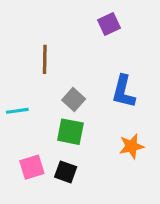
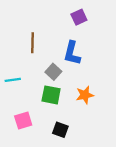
blue L-shape: (123, 92) -> (72, 53), moved
orange star: (132, 146) -> (85, 95), moved
black square: (66, 172) -> (60, 130), moved

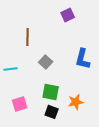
blue L-shape: (72, 53) -> (83, 59), moved
green square: (51, 95) -> (51, 92), moved
orange star: (85, 95) -> (76, 102), moved

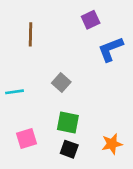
brown line: (28, 37) -> (31, 34), moved
blue L-shape: (83, 59) -> (111, 49), moved, turned 55
orange star: (76, 102) -> (112, 144), moved

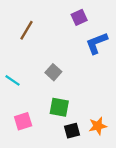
brown line: (31, 34) -> (27, 30), turned 30
cyan line: (15, 92) -> (13, 80), turned 42
black square: (69, 149) -> (72, 131), moved, turned -35

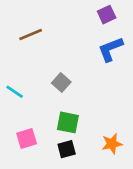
purple square: (79, 17) -> (107, 15), moved
brown line: (27, 30) -> (31, 35), turned 36
black square: (72, 131) -> (67, 149), moved

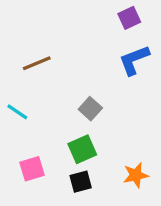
brown line: (31, 35) -> (37, 63), moved
gray square: (61, 82) -> (90, 109), moved
green square: (68, 122) -> (82, 149), turned -35

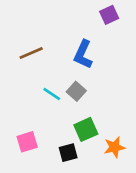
blue L-shape: (134, 60) -> (83, 54), moved, turned -44
cyan line: (17, 112) -> (52, 94), moved
green square: (82, 149) -> (86, 129), moved

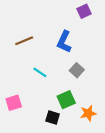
gray square: (76, 91) -> (77, 70), moved
pink square: (27, 142) -> (14, 103), moved
black square: (68, 153) -> (53, 117), turned 32

